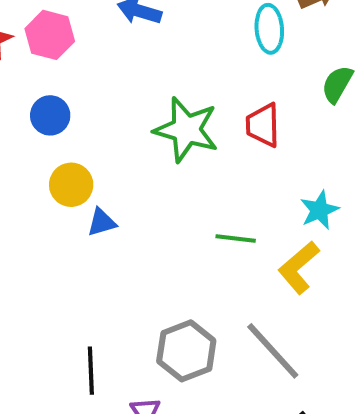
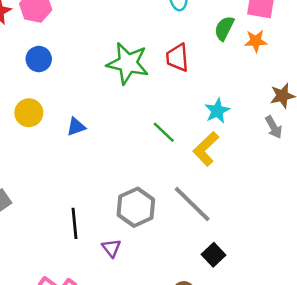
yellow circle: (71, 185) -> (29, 113), moved
green line: (236, 238) -> (164, 132), turned 40

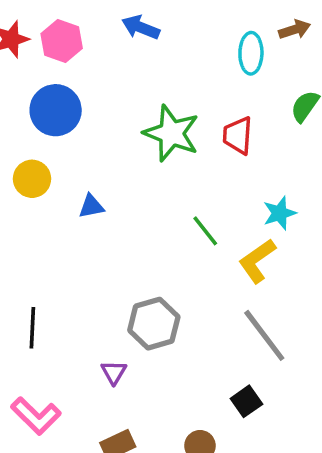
blue circle: (39, 59) -> (56, 110), size x1.5
gray line: (192, 204) -> (264, 335), moved
black line: (74, 223) -> (32, 328), moved

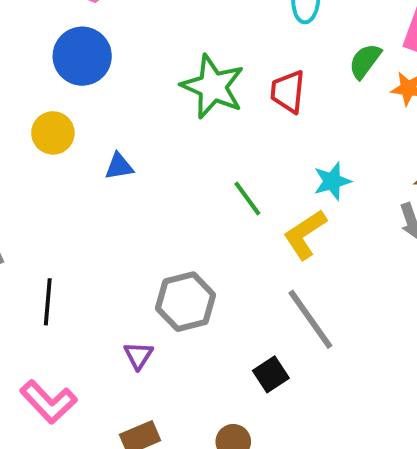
black square: (246, 401) -> (271, 374), moved

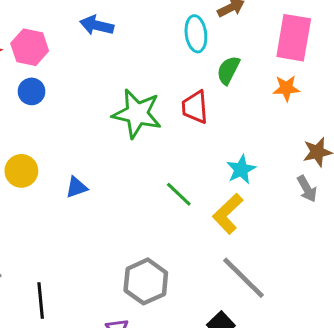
blue circle: (82, 56) -> (32, 91), moved, size x0.6
green semicircle: (365, 61) -> (228, 70), moved

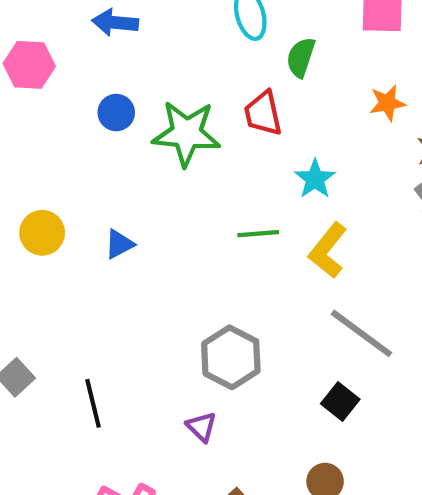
orange star: (286, 88) -> (387, 103), moved
blue circle: (32, 91) -> (116, 113), moved
cyan star: (241, 169) -> (315, 179), moved
green line: (179, 194) -> (258, 234), turned -40

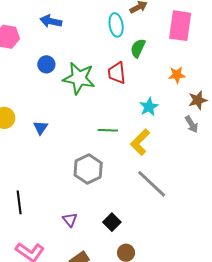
cyan star: (315, 179) -> (149, 107), moved
blue triangle: (119, 244) -> (41, 128), turned -35
gray hexagon: (231, 357) -> (88, 169), moved
black square: (340, 402) -> (112, 222), moved

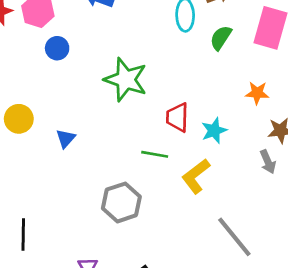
green semicircle: (138, 48) -> (221, 38), moved
blue circle: (46, 64) -> (57, 48), moved
red trapezoid: (117, 73) -> (177, 117), moved
gray line: (152, 184) -> (234, 237), moved

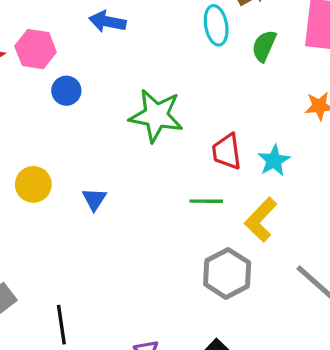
gray hexagon: (121, 202) -> (227, 273), moved

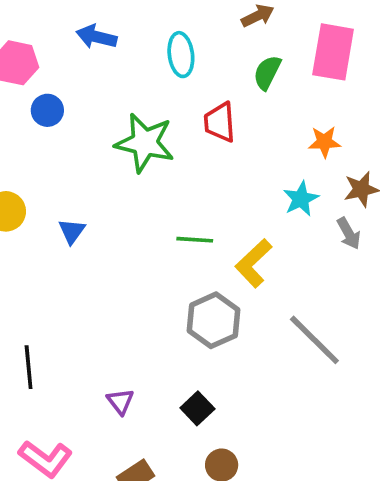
cyan ellipse: (216, 25) -> (181, 55), moved
red trapezoid: (227, 152) -> (220, 122), moved
cyan star: (274, 161) -> (301, 199), moved

